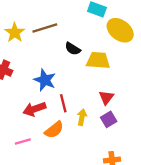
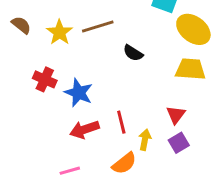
yellow trapezoid: (98, 60) -> (190, 69), moved
blue star: (45, 80) -> (79, 93), moved
orange semicircle: (54, 130) -> (124, 163), moved

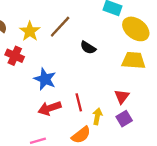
brown line: (98, 26) -> (60, 27), turned -30
red cross: (45, 79) -> (15, 56), moved

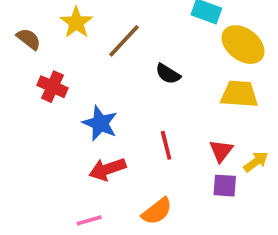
yellow star: (30, 31) -> (76, 23), moved
red line: (79, 102) -> (166, 145), moved
yellow arrow: (97, 116) -> (256, 162), moved, turned 42
purple square: (124, 119) -> (225, 186), turned 35

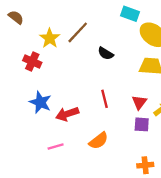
yellow star: (76, 23) -> (50, 38), moved
brown semicircle: (29, 39) -> (16, 17), moved
blue star: (100, 123) -> (40, 102), moved

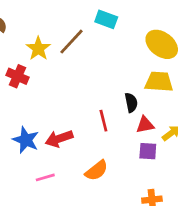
cyan rectangle: (130, 14) -> (106, 19), moved
black semicircle: (106, 53) -> (131, 103), moved, turned -133
blue star: (40, 102) -> (26, 140), moved
red triangle: (139, 102) -> (145, 125), turned 42

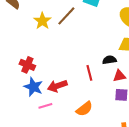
red cross: (17, 76) -> (27, 65), moved
black semicircle: (131, 103) -> (109, 60), turned -88
pink line: (45, 177) -> (45, 106), moved

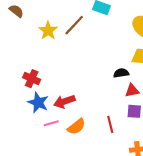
red line: (89, 73) -> (110, 124), moved
orange semicircle: (84, 109) -> (76, 127), moved

